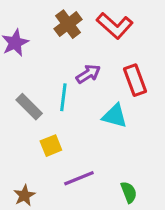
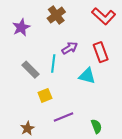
red L-shape: (115, 26) -> (104, 16), moved

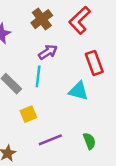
red L-shape: (104, 16) -> (80, 20), moved, turned 95
purple arrow: (70, 48) -> (48, 52), moved
green semicircle: (96, 126) -> (89, 141), moved

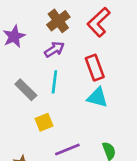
purple arrow: (48, 52) -> (54, 49), moved
red rectangle: (94, 63) -> (95, 68), moved

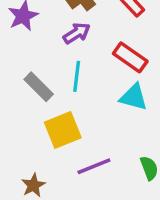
red rectangle: (95, 68) -> (130, 57), turned -35
yellow square: (44, 122) -> (63, 130), size x1.5

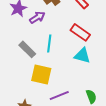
purple arrow: (77, 33) -> (37, 17), moved
yellow square: (63, 130) -> (41, 74), turned 35

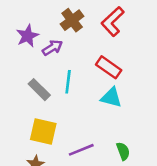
yellow square: (41, 74) -> (43, 131), moved

